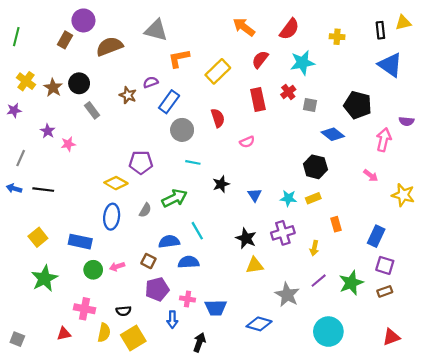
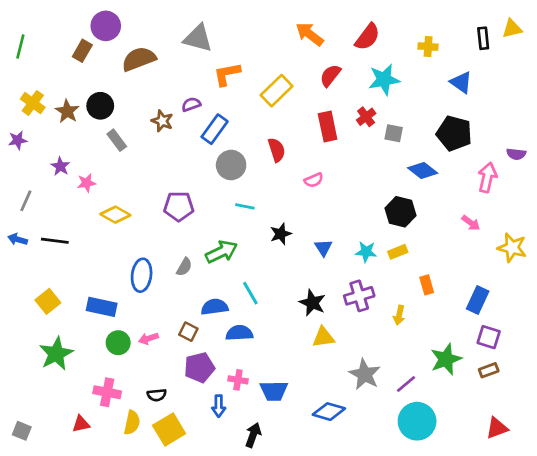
blue triangle: (390, 65) -> (461, 82), moved, size x0.7
yellow diamond: (116, 183) -> (115, 215), moved
purple line: (319, 281) -> (406, 384), moved

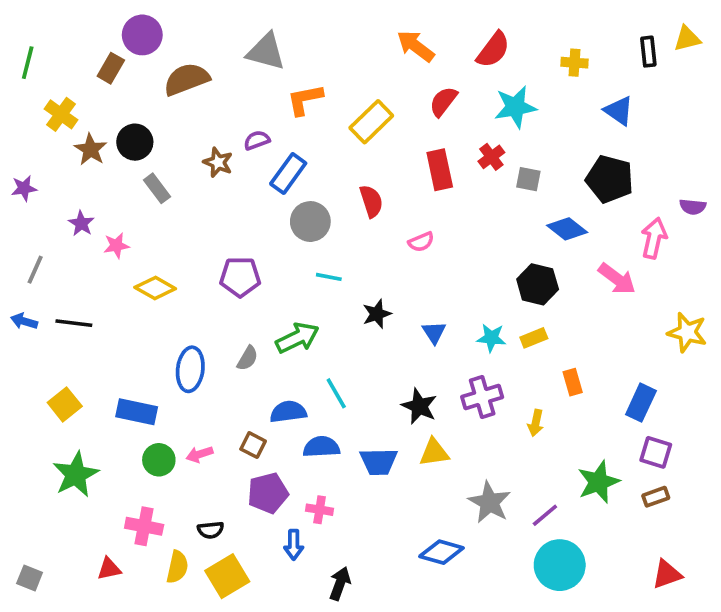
yellow cross: (33, 103) -> (61, 114), moved
pink arrow: (471, 223) -> (617, 279), moved, size x1.5
blue trapezoid: (274, 391) -> (379, 462), moved

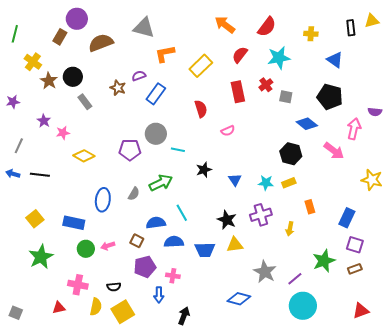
gray circle: (310, 222) -> (156, 134), moved

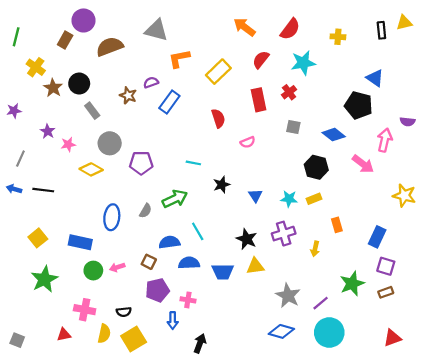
blue triangle: (335, 60) -> (375, 78), moved
gray square: (286, 97) -> (293, 127), moved
gray circle: (156, 134) -> (110, 143), moved
blue diamond: (239, 299) -> (281, 331), moved

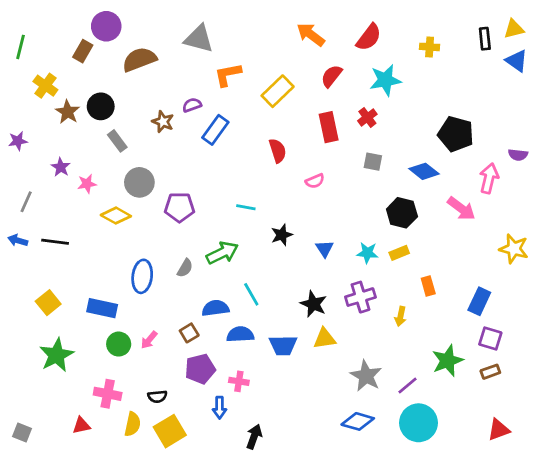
blue triangle: (375, 78) -> (517, 61), moved
brown square: (149, 262) -> (189, 333), turned 32
pink arrow: (117, 267) -> (149, 340), turned -32

